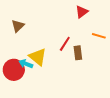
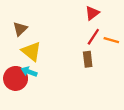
red line: (65, 44) -> (93, 37), moved
yellow triangle: (38, 57) -> (31, 51), moved

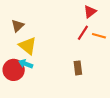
red triangle: (92, 13) -> (90, 12), moved
brown rectangle: (88, 59) -> (78, 68), moved

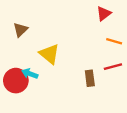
red line: (83, 33) -> (113, 67), moved, turned 42
yellow triangle: (28, 46) -> (49, 54), moved

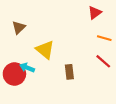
red line: (113, 67) -> (103, 61), turned 56
brown rectangle: (90, 78) -> (69, 72), moved

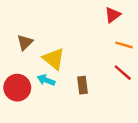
brown triangle: (19, 27) -> (25, 42), moved
cyan arrow: (27, 68) -> (46, 80), moved

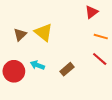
yellow triangle: (54, 59) -> (44, 32), moved
brown rectangle: (83, 85) -> (67, 69), turned 56

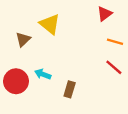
yellow triangle: (44, 32) -> (50, 24), moved
brown rectangle: (67, 69) -> (70, 89), moved, turned -32

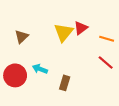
red triangle: (105, 14) -> (81, 28), moved
yellow triangle: (50, 24) -> (64, 32), moved, turned 30

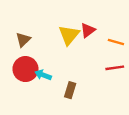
red line: (106, 62) -> (115, 68), turned -49
red circle: (15, 75) -> (25, 69), moved

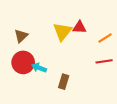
red triangle: (88, 30) -> (80, 27), turned 40
orange line: (116, 42) -> (105, 38), turned -48

